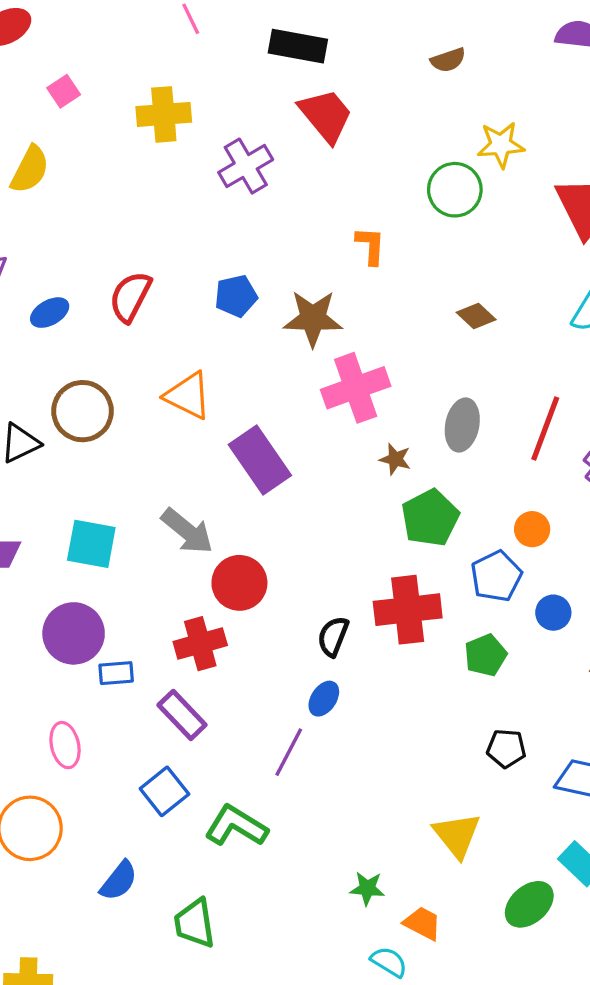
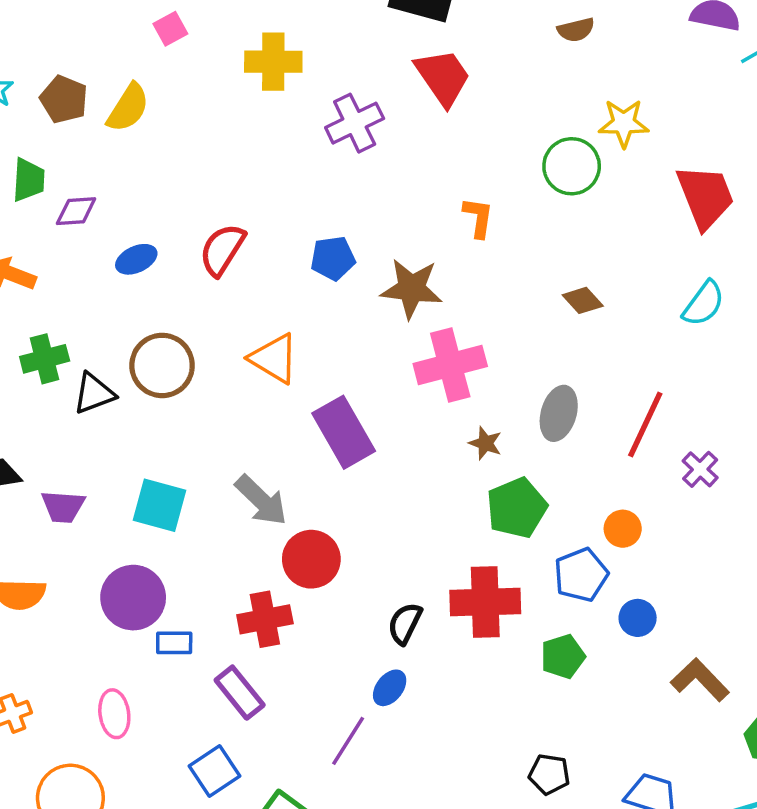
black pentagon: (506, 748) -> (549, 774), moved

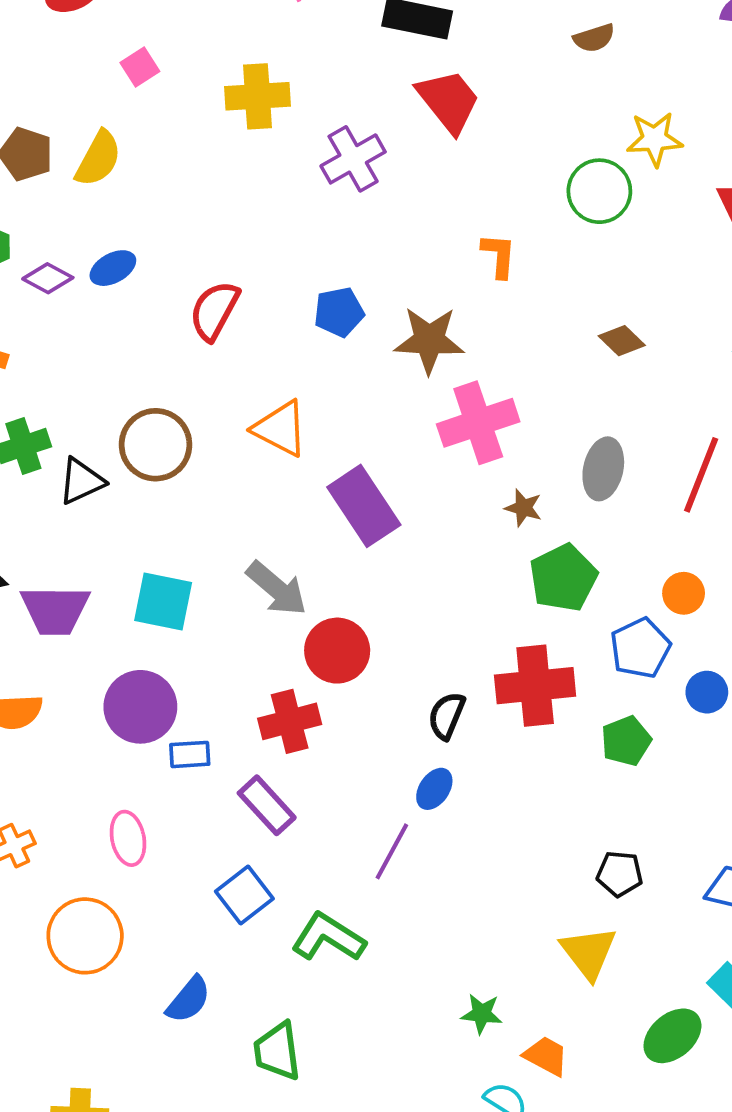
purple diamond: (76, 211) -> (48, 278), turned 36
blue ellipse: (136, 259) -> (113, 268), moved
purple trapezoid: (63, 507) -> (55, 610), size x1.4

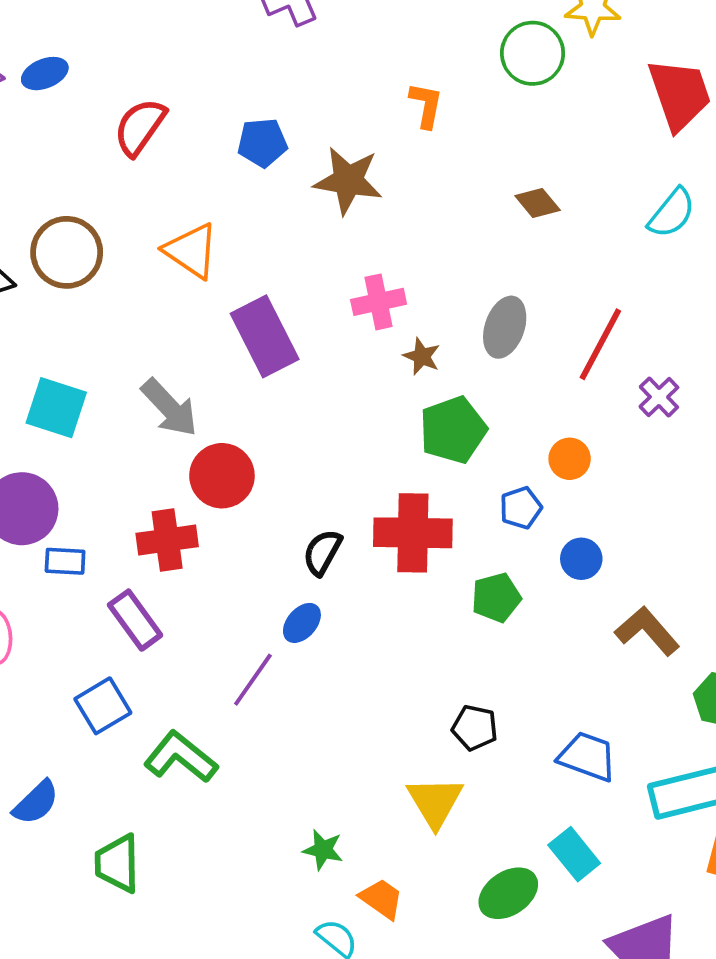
pink cross: (478, 423) -> (379, 302), moved, size x0.7
blue pentagon: (640, 648) -> (521, 508), size x0.7

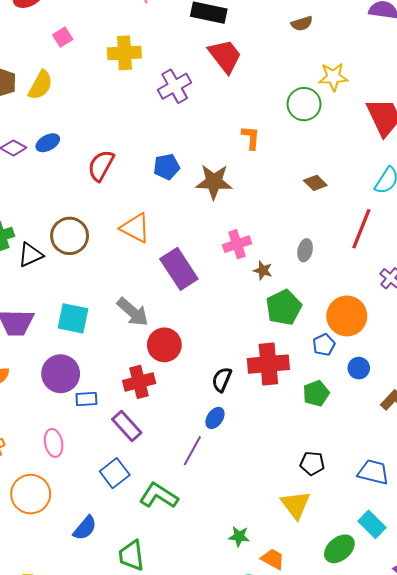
gray ellipse: (505, 327) -> (305, 250), size x0.7
red line: (600, 344) -> (361, 229), moved
orange circle: (570, 459) -> (347, 316), size x1.8

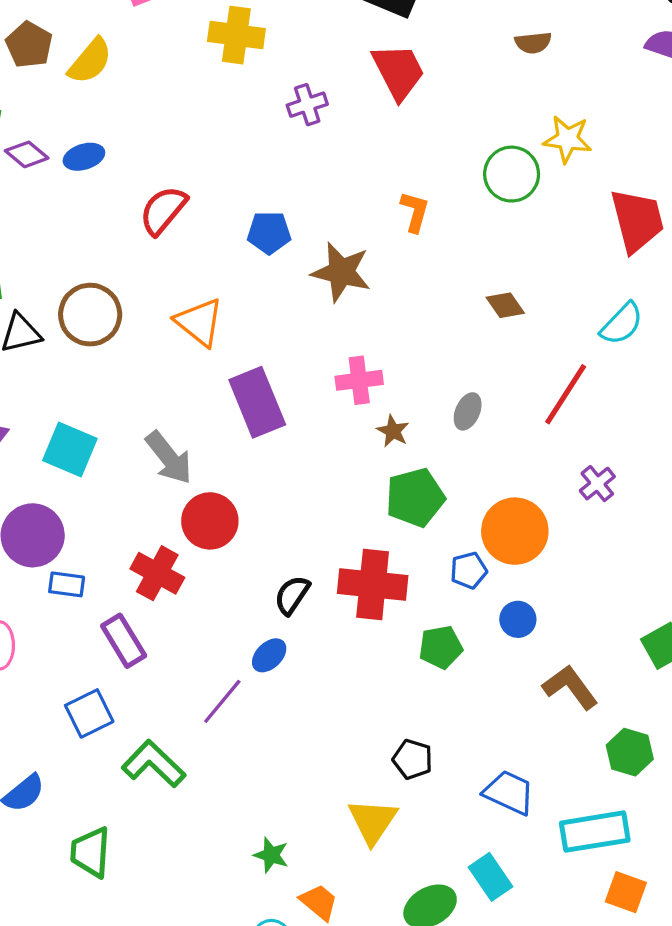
purple cross: (175, 86) -> (307, 105), size x0.7
red cross: (139, 382) -> (157, 573), turned 32

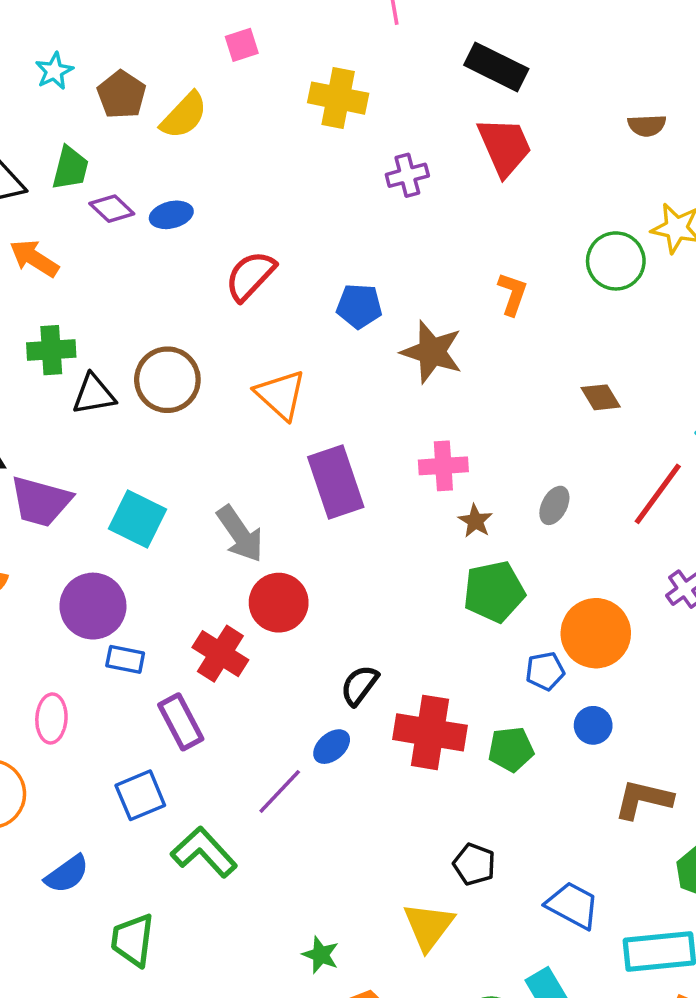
red cross: (373, 585) -> (430, 732), moved
brown L-shape: (570, 687) -> (643, 799), turned -44

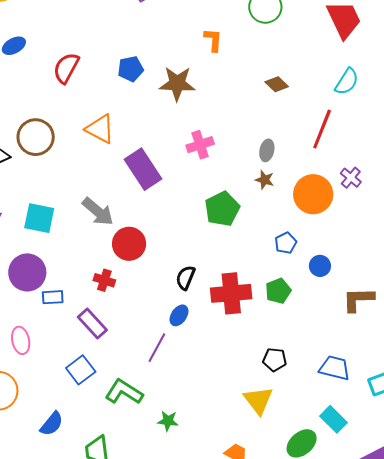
brown star: (475, 521) -> (265, 180), moved
green pentagon: (494, 592) -> (222, 209), moved
orange circle: (596, 633) -> (313, 194), moved
red cross: (220, 654) -> (104, 280), size x0.7
green star: (321, 955) -> (168, 421), moved

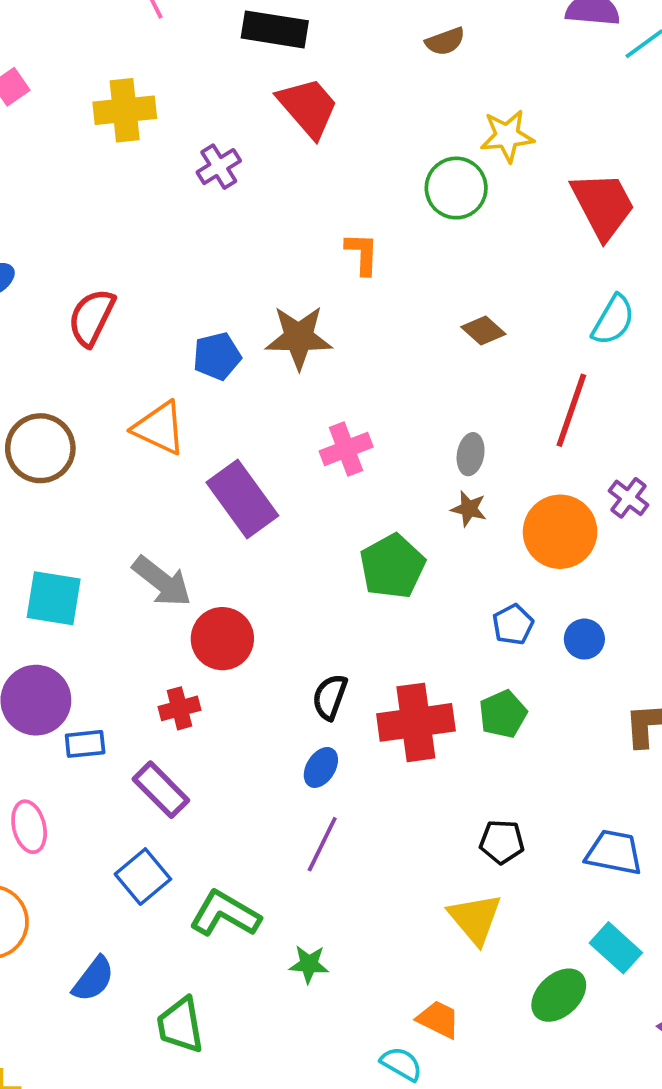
blue pentagon: (131, 69) -> (217, 356), moved
blue circle: (320, 266) -> (584, 639), moved
red cross: (104, 280) -> (180, 708), turned -30
purple line: (157, 348) -> (322, 844), moved

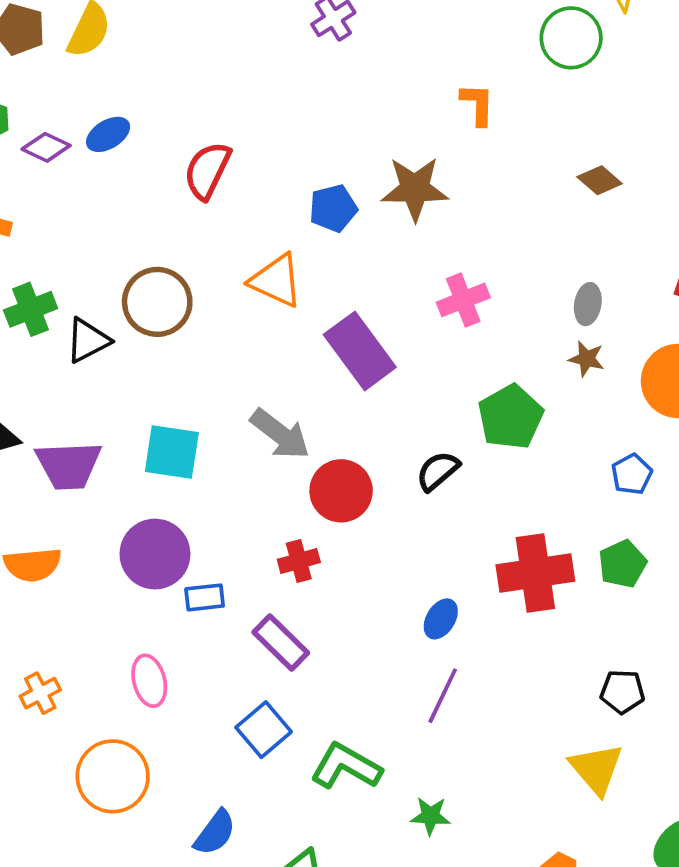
black semicircle: (330, 697) -> (438, 471), moved, turned 30

